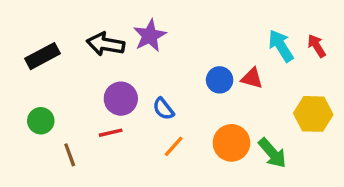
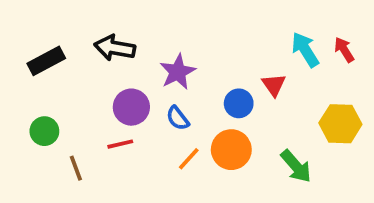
purple star: (150, 36) -> (178, 72), moved
red triangle: (252, 78) -> (274, 85), turned 40
blue circle: (220, 80) -> (239, 103), moved
orange circle: (231, 143) -> (231, 150), moved

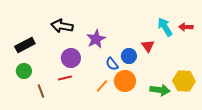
red arrow: (344, 50) -> (186, 27), turned -56
black rectangle: (46, 61) -> (25, 45), moved
blue semicircle: (178, 118) -> (112, 64), moved
yellow hexagon: (340, 124) -> (184, 81), moved
green arrow: (296, 166) -> (160, 90), turned -42

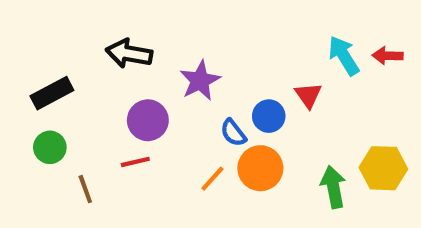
green arrow: (160, 90) -> (333, 187), turned -108

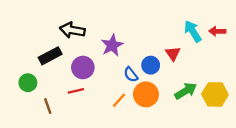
black rectangle: (52, 93) -> (50, 56), moved
green arrow: (333, 187) -> (186, 91), moved, turned 70

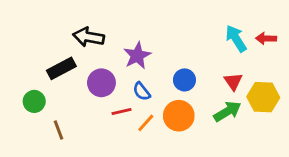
red triangle: (173, 53) -> (233, 81), moved
blue semicircle: (131, 75) -> (142, 91), moved
red line: (76, 91) -> (121, 111), moved
yellow hexagon: (215, 94) -> (263, 97), moved

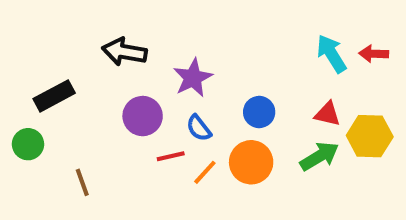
black rectangle: (61, 68) -> (54, 96), moved
red triangle: (233, 81) -> (327, 114), turned -42
green circle: (34, 101) -> (28, 144), moved

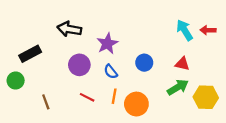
yellow hexagon: (370, 136) -> (206, 97), moved
red line: (171, 156) -> (87, 97), moved, turned 40
orange circle: (251, 162) -> (136, 104), moved
orange line: (205, 172) -> (114, 96), turned -32

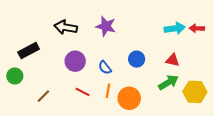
cyan arrow: (185, 30) -> (175, 28), turned 114
purple star: (107, 44) -> (106, 26), moved, turned -30
brown line: (46, 102) -> (43, 96), turned 64

